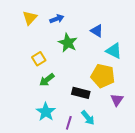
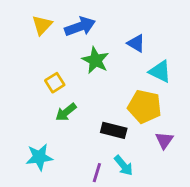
blue arrow: (57, 19) -> (80, 27), size x1.5
cyan star: (46, 112) -> (39, 157), moved, turned 30

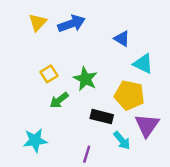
green star: (95, 60) -> (85, 79), moved
purple triangle: (164, 140) -> (147, 125), size x1.5
cyan arrow: (124, 166) -> (122, 140), moved

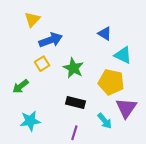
blue arrow: (72, 24) -> (51, 40), moved
green arrow: (59, 100) -> (20, 86), moved
black rectangle: (102, 117) -> (76, 103), moved

